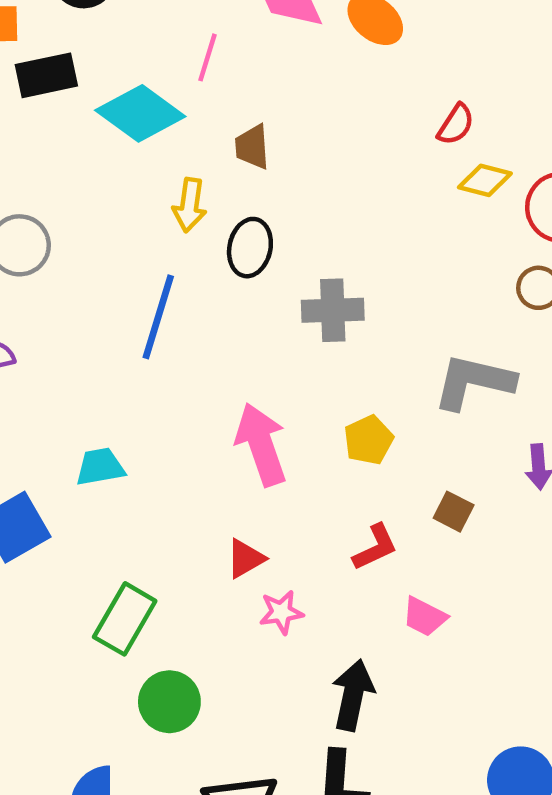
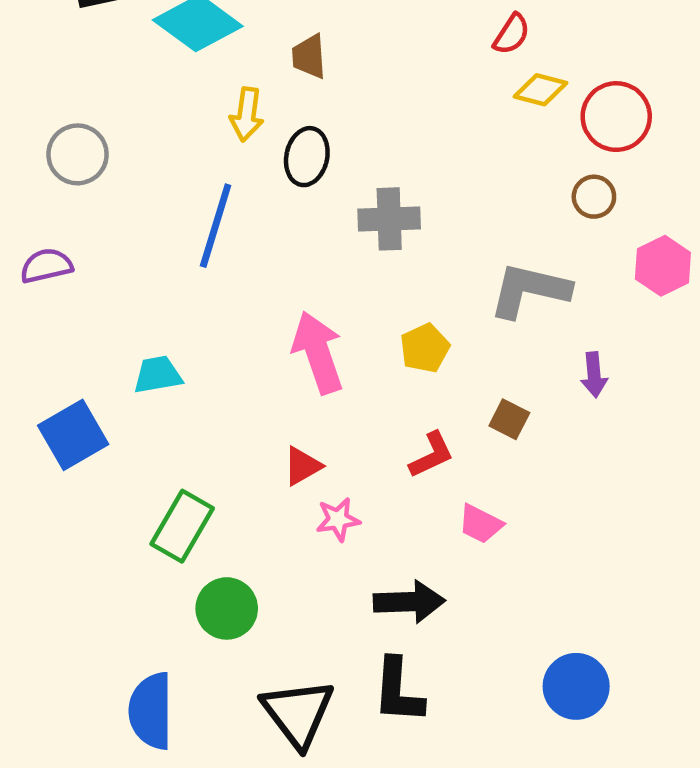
black arrow: (353, 695) -> (409, 602), turned 76

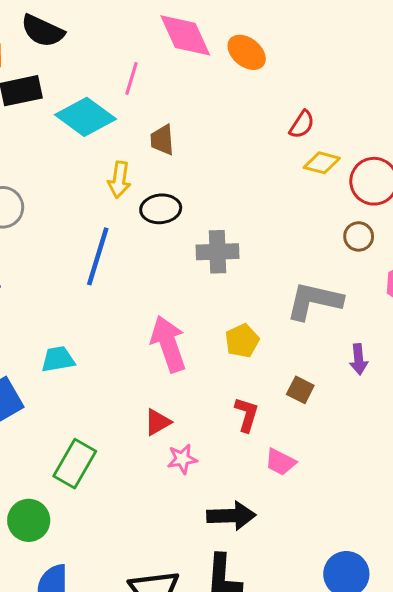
black ellipse: (307, 157) -> (161, 209), turned 72
red L-shape: (431, 455) -> (247, 414), turned -48
green circle: (227, 608) -> (29, 520), moved

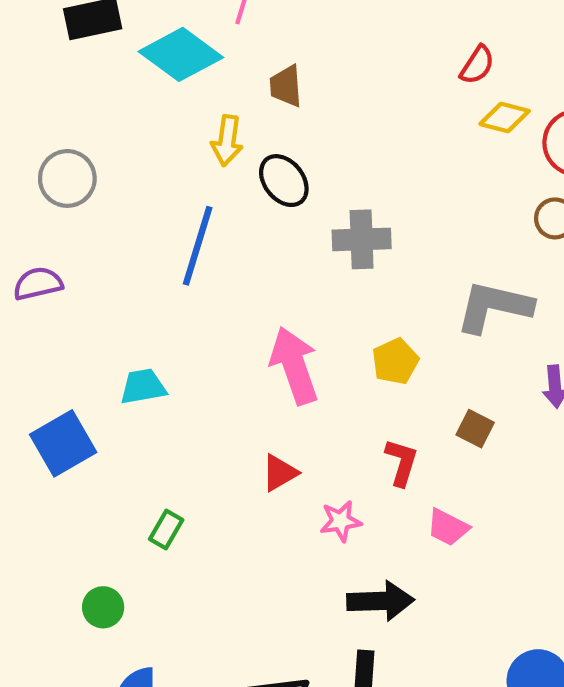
black ellipse: (161, 209) -> (284, 181), turned 57
pink star: (182, 459) -> (341, 521), moved
green rectangle: (75, 464) -> (166, 530), size x0.6
green circle: (29, 520) -> (103, 607), size x0.7

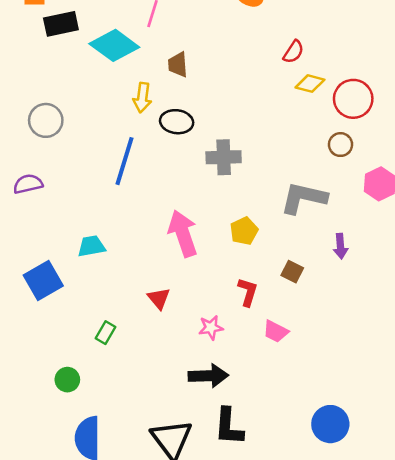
black ellipse: (284, 181) -> (177, 122), turned -44
red triangle: (280, 473) -> (159, 298), moved, turned -40
black arrow: (381, 601) -> (208, 376), moved

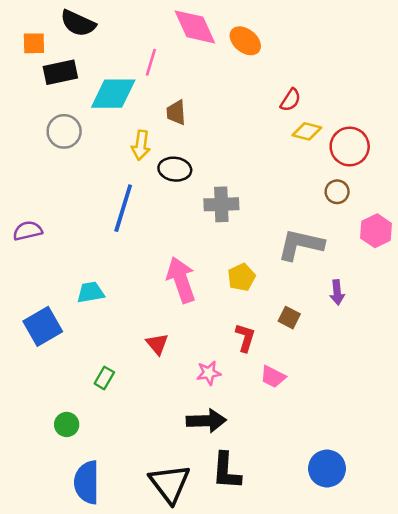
cyan diamond: (114, 45) -> (113, 94), turned -36
gray circle: (46, 120) -> (64, 131), moved

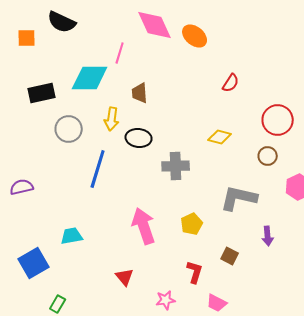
black rectangle: (60, 72) -> (42, 93), moved
gray circle: (64, 131) -> (69, 129), moved
yellow diamond: (307, 131) -> (220, 137), moved
green rectangle: (104, 378) -> (58, 304), moved

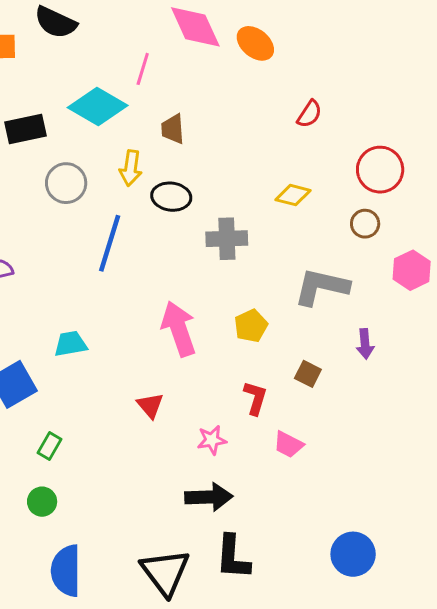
cyan diamond: (90, 78) -> (98, 106), turned 30

